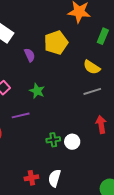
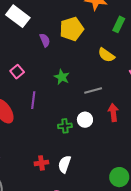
green star: (37, 91) -> (62, 77), moved
gray line: (92, 91) -> (93, 91), moved
purple line: (21, 115) -> (33, 100), turned -72
white circle: (72, 142) -> (85, 120), moved

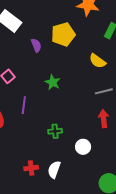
gray line: (93, 91) -> (104, 91), moved
white circle: (85, 120) -> (83, 147), moved

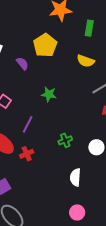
purple line: (24, 105) -> (28, 124), turned 36
red cross: (31, 168) -> (27, 154), moved

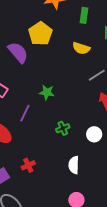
purple semicircle: (22, 64) -> (18, 52), size x1.6
green star: (49, 94) -> (47, 92), moved
red cross: (27, 154) -> (28, 165), moved

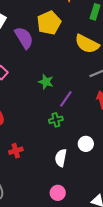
yellow semicircle: (81, 48) -> (87, 44), size x1.4
purple line: (25, 113) -> (66, 99), moved
white circle: (94, 134) -> (86, 144), moved

